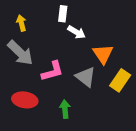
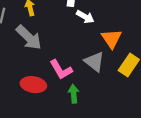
pink L-shape: (52, 71) -> (61, 70), moved, turned 75

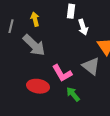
white arrow: (85, 17) -> (83, 27), turned 42
green arrow: (74, 94) -> (73, 94), turned -35

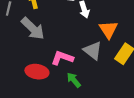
pink L-shape: (62, 73) -> (62, 58), turned 140

